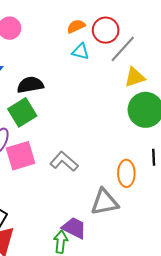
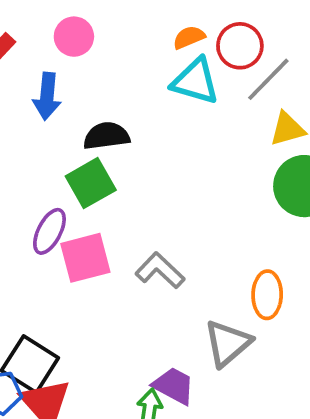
cyan triangle: (81, 52) -> (195, 81), size x1.6
gray triangle: (105, 202) -> (228, 343), turned -32

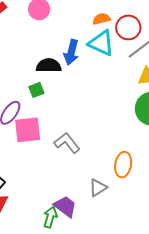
blue arrow: (47, 96) -> (71, 52), moved
green square: (91, 183) -> (36, 90), size x0.6
gray triangle: (228, 343) -> (98, 188), size x0.7

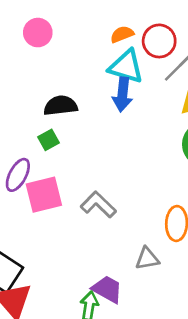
blue arrow: (71, 52) -> (122, 94), moved
gray triangle: (98, 188) -> (147, 259), turned 30

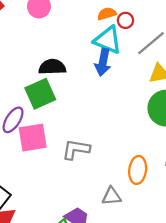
red circle: (159, 41) -> (125, 20), moved, size x0.6
green square: (49, 140) -> (40, 94), size x1.8
gray L-shape: (98, 205) -> (76, 149), turned -40

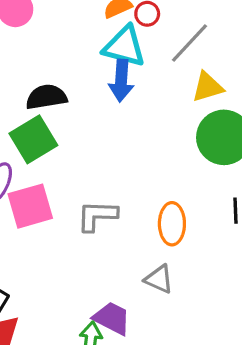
orange ellipse: (138, 170) -> (172, 224), moved
gray triangle: (112, 196) -> (159, 279), turned 36

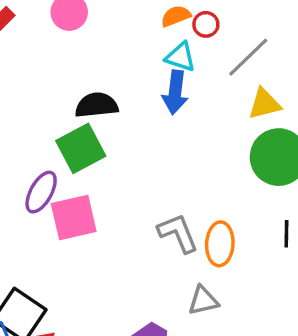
cyan triangle: (124, 46) -> (180, 57), size x0.7
gray L-shape: (97, 216) -> (178, 233), moved, turned 63
gray triangle: (159, 279) -> (203, 301), turned -40

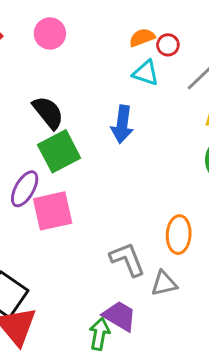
blue arrow: (175, 92) -> (122, 124), moved
black semicircle: (97, 105) -> (48, 113), moved, turned 57
gray L-shape: (178, 233) -> (127, 259), moved

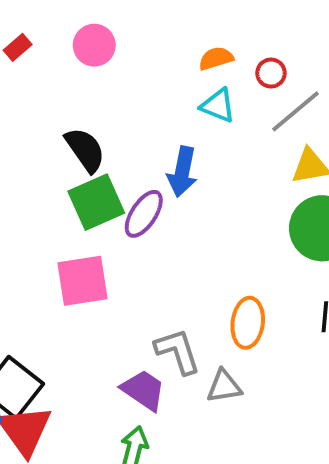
red circle: (168, 45) -> (271, 73), moved
purple ellipse: (25, 189) -> (144, 214), moved
purple trapezoid: (120, 316) -> (143, 390), moved

